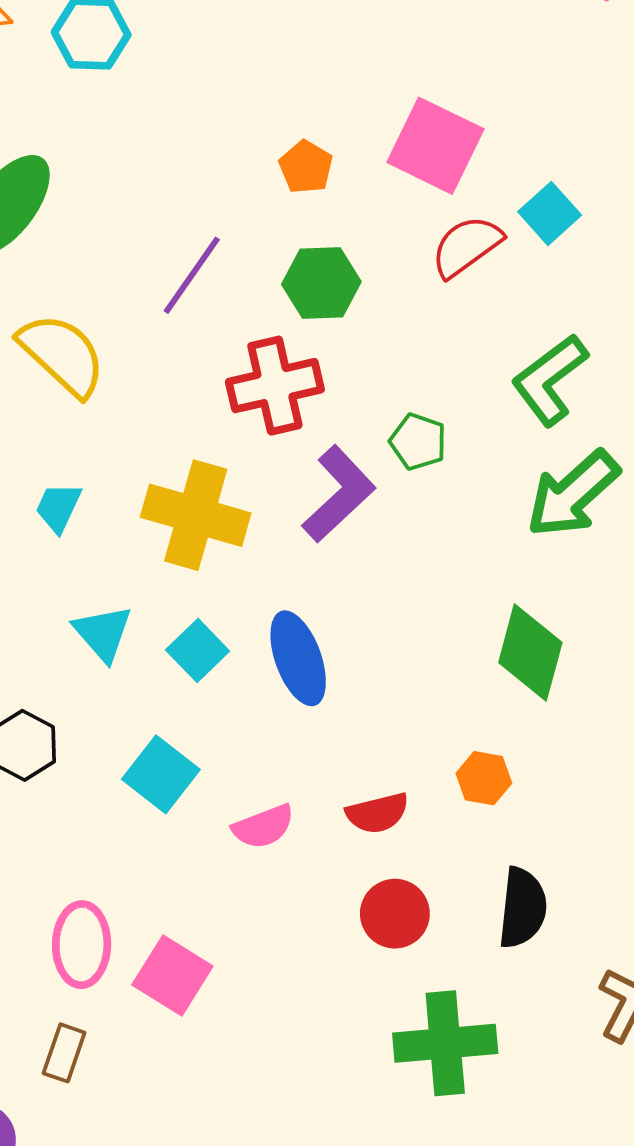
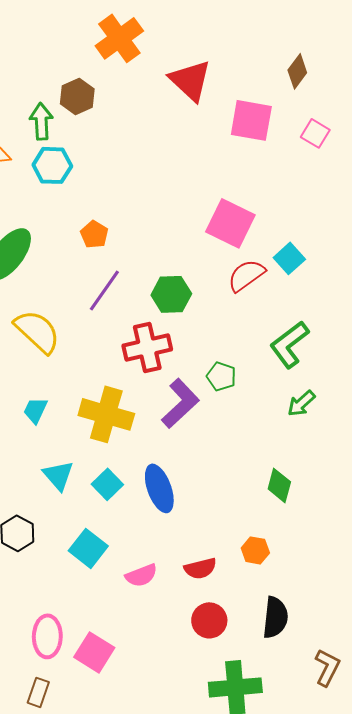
orange pentagon: (306, 167) -> (94, 234), moved
green arrow: (573, 494) -> (301, 403), size x0.6
green diamond: (530, 652) -> (279, 485), size x0.7

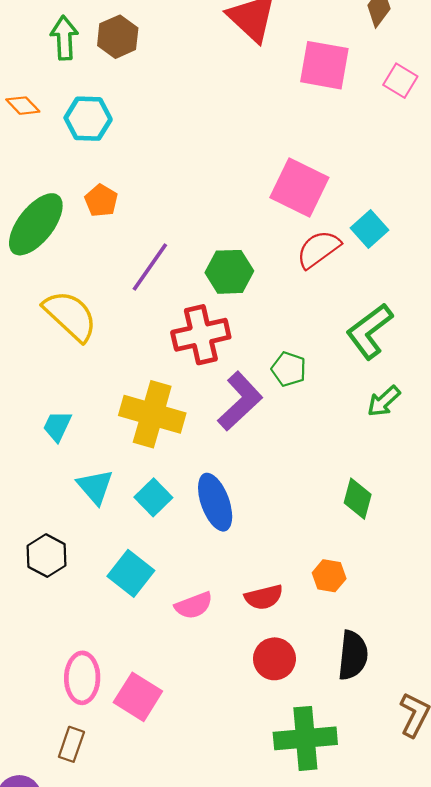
green arrow: (41, 121) -> (64, 38), moved
orange pentagon: (94, 234) -> (101, 201), moved
cyan trapezoid: (35, 410) -> (57, 426), moved

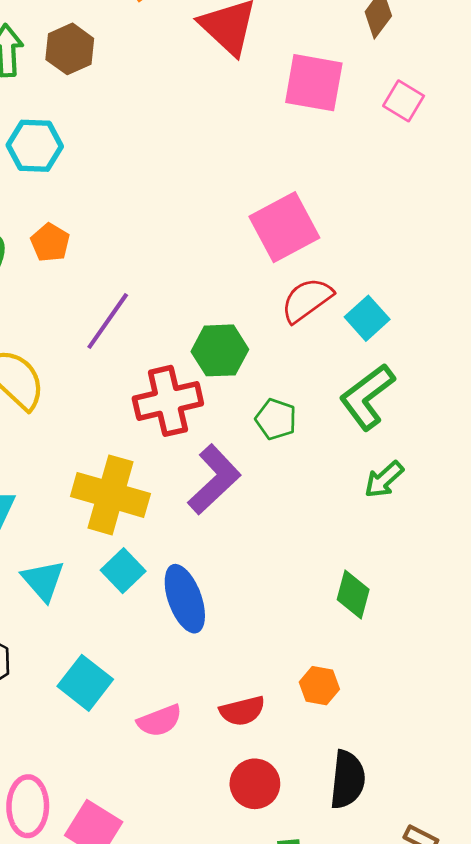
pink square: (299, 187) -> (284, 227), turned 36
cyan square: (369, 229) -> (367, 318), moved
green hexagon: (229, 272) -> (220, 350), moved
green pentagon: (289, 369) -> (276, 419), moved
cyan square: (153, 497) -> (123, 571), moved

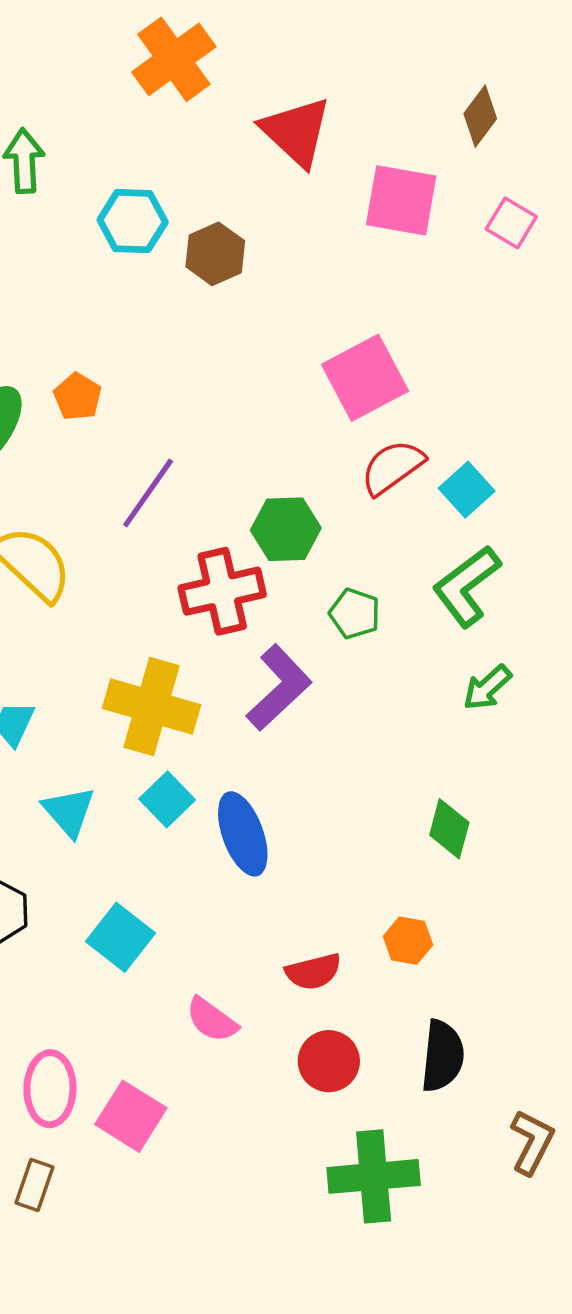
brown hexagon: (70, 49) -> (215, 254), moved
cyan hexagon: (35, 146) -> (133, 221), moved
pink semicircle: (160, 721) -> (212, 1020), moved, turned 57

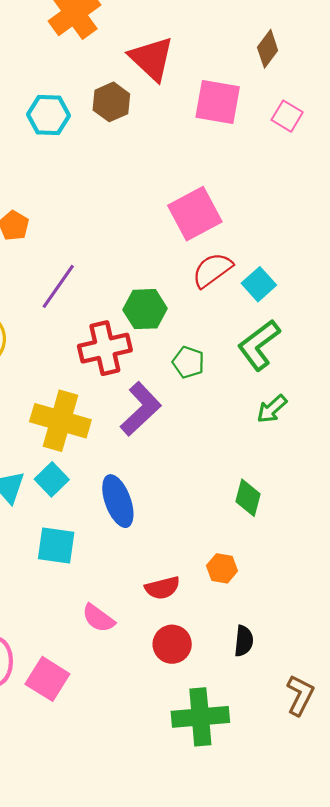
brown hexagon: (215, 254) -> (111, 102), moved
cyan square: (167, 799) -> (52, 479), moved
cyan square: (121, 937) -> (56, 546), moved, turned -30
black semicircle: (442, 1056) -> (244, 641), size x0.7

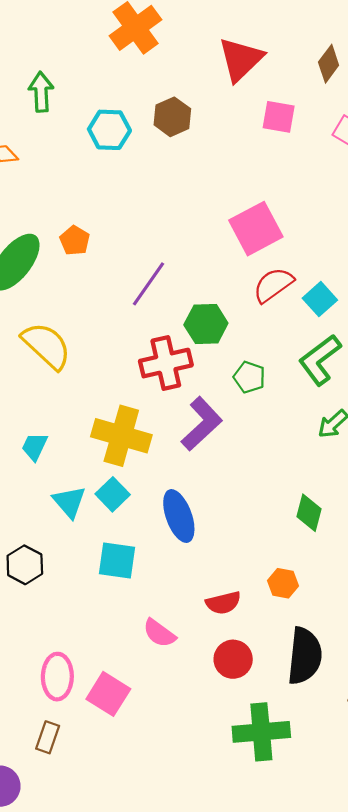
red triangle: (152, 59) -> (241, 59), moved, turned 33
pink square: (218, 102) -> (279, 117), size x0.7
purple line: (58, 286) -> (148, 284), moved
black semicircle: (244, 641) -> (305, 656), size x1.8

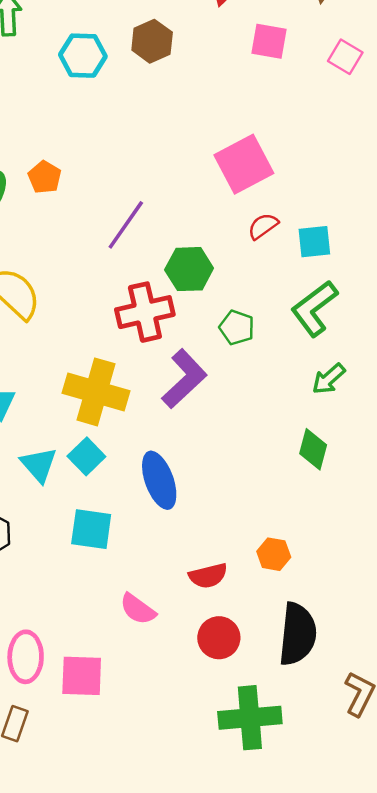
red semicircle: (273, 285) -> (263, 226), size x0.7
cyan square: (320, 299) -> (314, 242), turned 36
green diamond: (309, 513) -> (313, 449), moved
pink square: (108, 694) -> (82, 676), turned -30

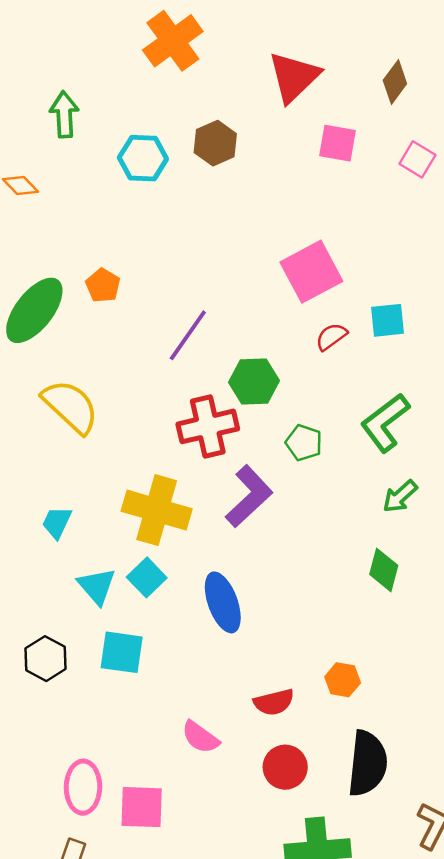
cyan square: (314, 242) -> (387, 320), moved
cyan square: (91, 529) -> (122, 652), moved

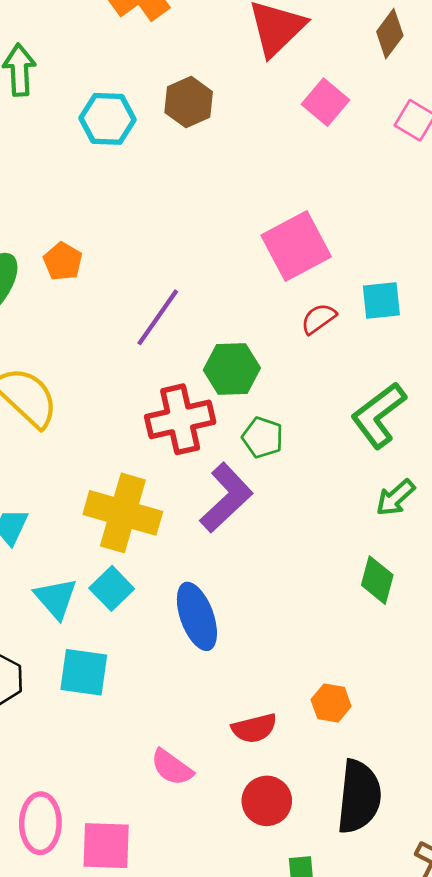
pink square: (338, 143) -> (326, 102), turned 30
green pentagon: (304, 443) -> (263, 437), moved

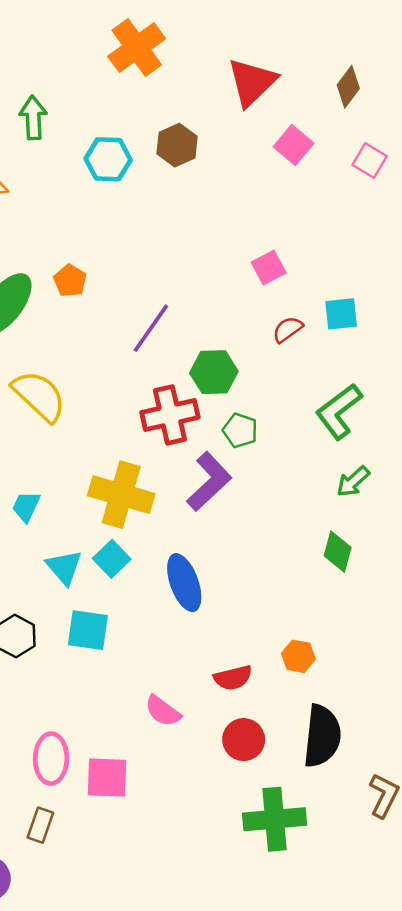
pink square: (296, 246) -> (269, 268), size x0.6

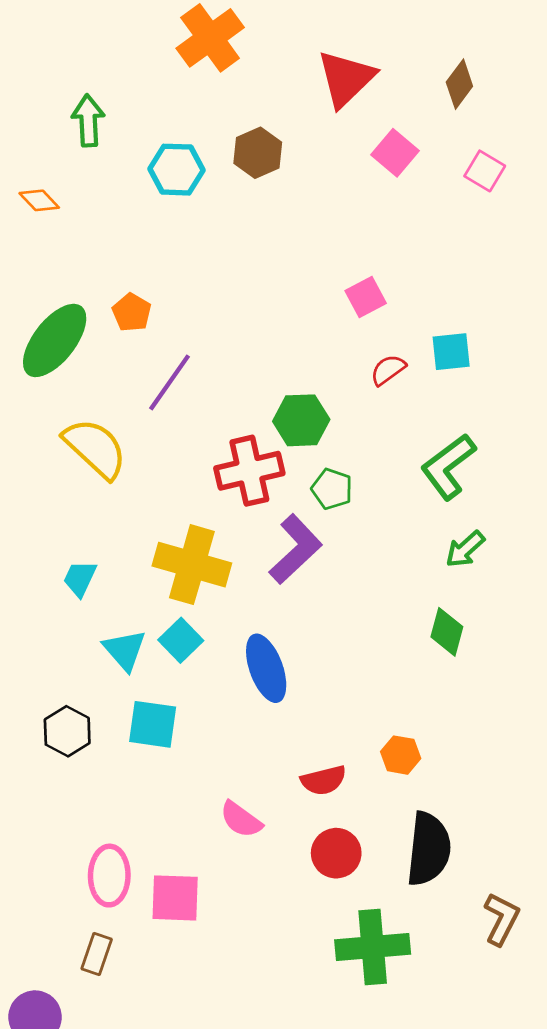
purple line: (151, 328) -> (169, 382), moved

